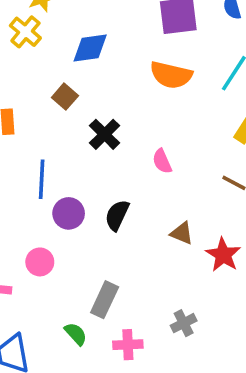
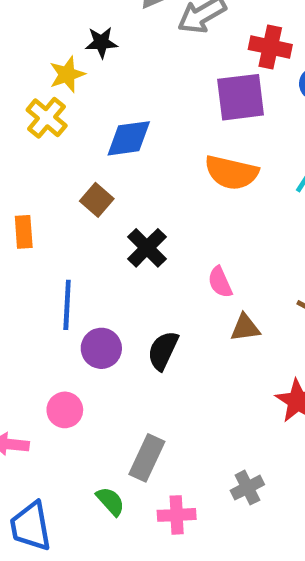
brown triangle: (182, 233) -> (245, 328), moved, turned -30

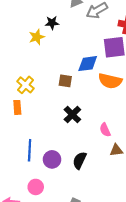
yellow cross: (47, 118) -> (25, 85), moved
blue diamond: (129, 138) -> (88, 64), moved
brown square: (97, 200) -> (65, 81), moved, turned -32
blue line: (67, 305) -> (30, 150), moved

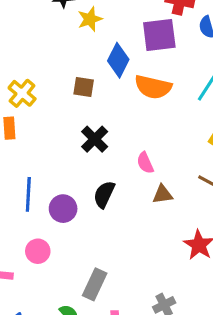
yellow star: (37, 37) -> (90, 19), moved
blue diamond: (88, 64) -> (118, 60), turned -55
black semicircle: (80, 160) -> (104, 194), moved

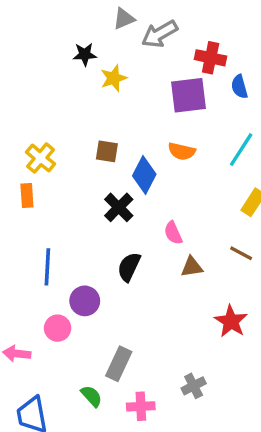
blue diamond: (118, 60) -> (144, 175), moved
orange semicircle: (153, 87) -> (182, 151), size x0.7
purple circle: (63, 209) -> (85, 301), moved

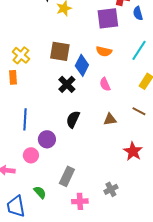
brown square: (107, 151) -> (60, 51), size x1.5
pink semicircle: (173, 233) -> (105, 84), moved
green semicircle: (92, 396) -> (40, 192), moved

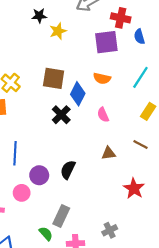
black semicircle: (73, 119) -> (68, 170), moved
green semicircle: (40, 192) -> (46, 234), moved

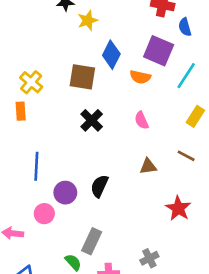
purple square: (106, 42) -> (159, 51), moved, turned 30
blue diamond: (78, 94) -> (111, 55), moved

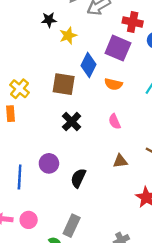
purple square: (159, 51) -> (118, 48), moved
blue line: (36, 166) -> (20, 177), moved
purple circle: (65, 193) -> (49, 163), moved
pink circle: (44, 214) -> (29, 220), moved

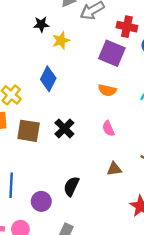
blue diamond: (89, 65) -> (48, 79), moved
brown square: (64, 84) -> (29, 131), moved
purple circle: (49, 163) -> (41, 201), moved

